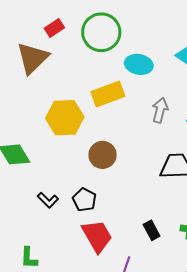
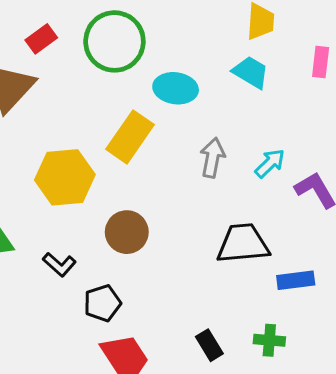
yellow rectangle: (108, 94) -> (130, 137), turned -32
black L-shape: (48, 200) -> (59, 264), moved
black pentagon: (84, 200) -> (102, 303), turned 30

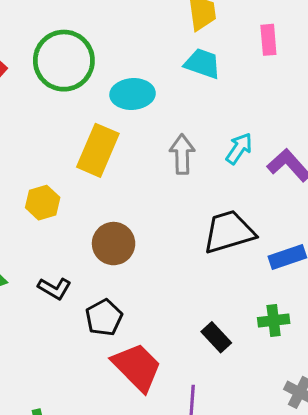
yellow hexagon: (65, 177) -> (43, 203), size x0.6

